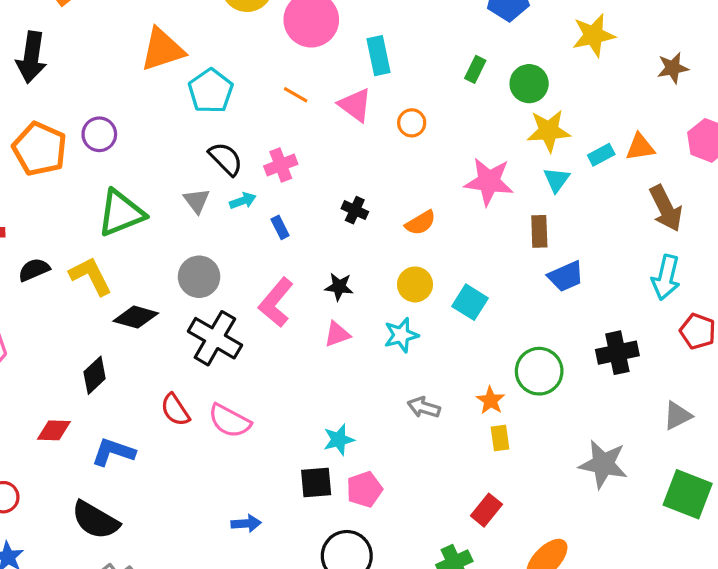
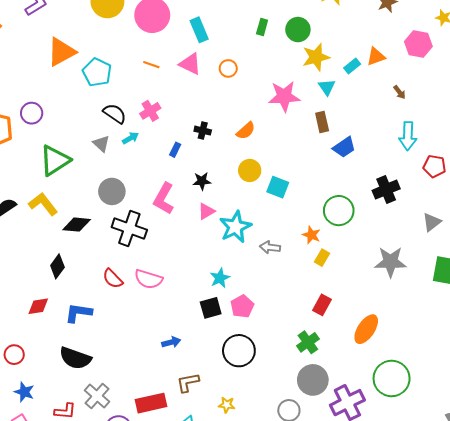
brown arrow: (666, 208) -> (400, 92), size x0.5
blue rectangle: (280, 227) -> (175, 150), moved, turned 64
cyan square: (470, 302) -> (278, 187), moved
cyan star: (401, 335) -> (235, 227), moved, size x1.4
yellow rectangle: (500, 438) -> (322, 258), turned 49

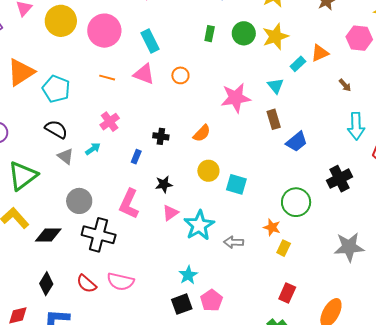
yellow star: (316, 57) -> (275, 36), moved
black semicircle: (115, 114) -> (56, 129), moved
black diamond: (57, 266) -> (46, 284), moved

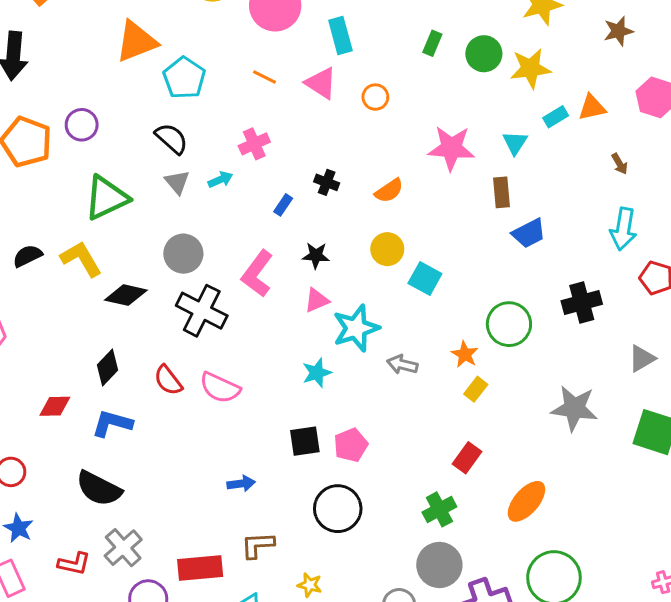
cyan star: (188, 275) -> (317, 373), moved

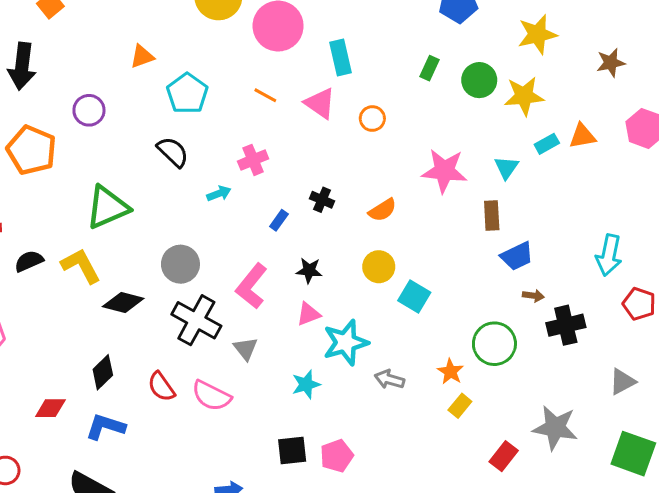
orange triangle: (136, 41) -> (142, 56), size x0.6
purple circle: (82, 125) -> (89, 110), moved
brown arrow: (620, 164) -> (533, 296), moved, turned -54
gray triangle: (177, 182) -> (246, 349), moved
red rectangle: (467, 458) -> (504, 456), moved

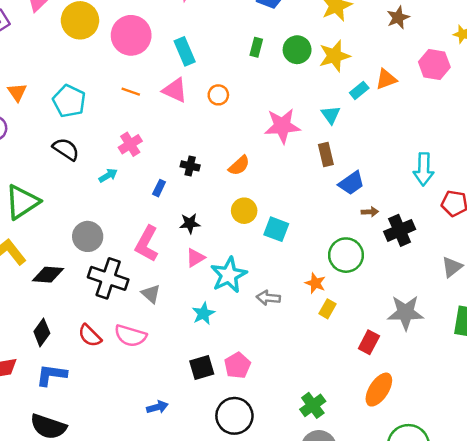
orange triangle: (142, 56) -> (17, 92), moved, turned -36

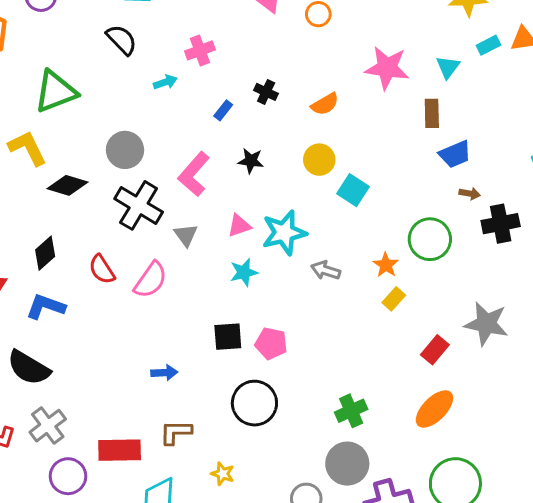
pink triangle: (195, 258) -> (239, 226), moved
pink semicircle: (130, 336) -> (151, 280), turned -84
pink pentagon: (237, 365) -> (271, 343), turned 30

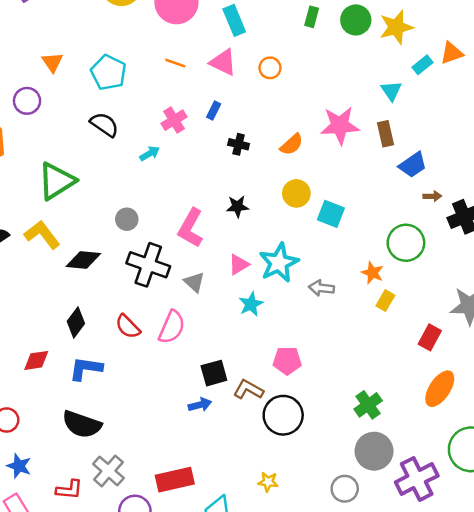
pink star: (387, 68) -> (340, 125), moved
blue rectangle: (223, 110) -> (214, 110), moved
gray circle: (125, 150) -> (127, 219), size x0.7
black square: (228, 337) -> (214, 373), moved
brown L-shape: (176, 432) -> (248, 390), moved, turned 40

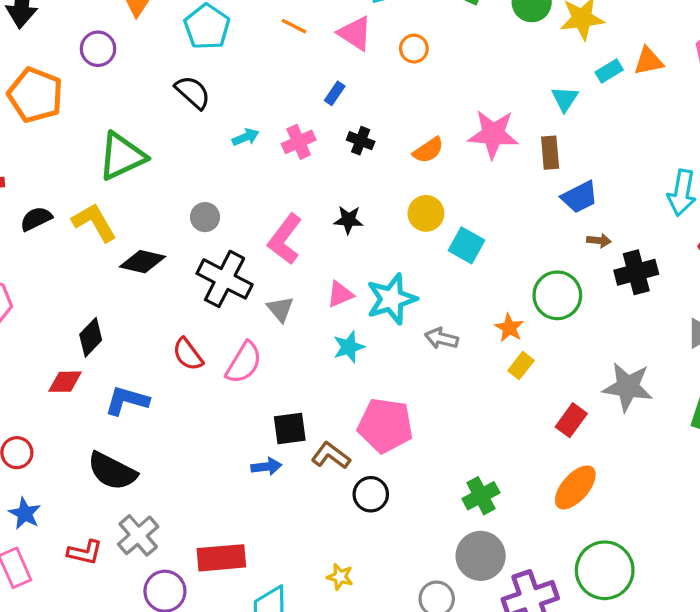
pink cross: (174, 120) -> (299, 142), moved
black diamond: (76, 322) -> (91, 337), moved
pink pentagon: (287, 361) -> (385, 425), size x1.5
black circle: (283, 415) -> (371, 494), size x0.7

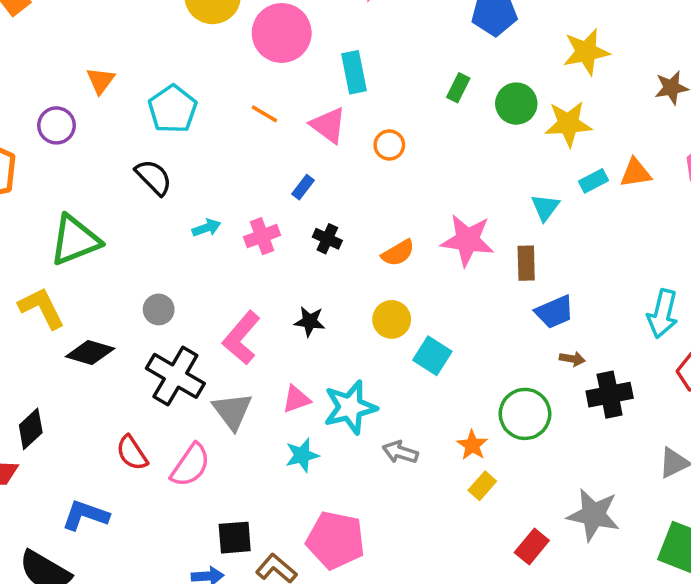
gray triangle: (280, 309) -> (232, 411), size x1.4
blue L-shape: (127, 401) -> (85, 515), moved

